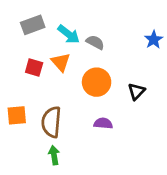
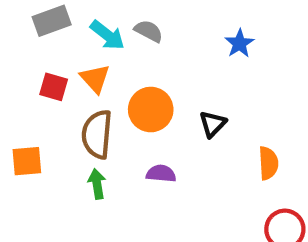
gray semicircle: (95, 42) -> (149, 31), moved
brown semicircle: (51, 122) -> (97, 134), moved
green arrow: (54, 155) -> (97, 184), moved

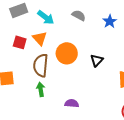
gray semicircle: (149, 31) -> (79, 15), moved
purple semicircle: (161, 174) -> (72, 103), moved

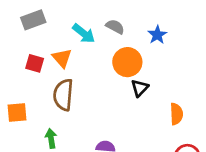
cyan arrow: (46, 17) -> (84, 33), moved
orange circle: (67, 53) -> (127, 62), moved
green arrow: (41, 89) -> (51, 138), moved

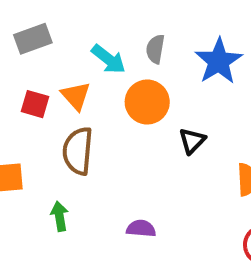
gray semicircle: (115, 27) -> (155, 49), turned -108
blue star: (157, 35) -> (219, 61), size x1.6
orange circle: (127, 62) -> (147, 102), moved

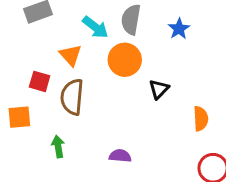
gray semicircle: (155, 49) -> (131, 19), size x1.4
blue star: (219, 61) -> (179, 29), size x0.6
red square: (35, 104) -> (40, 81), moved

